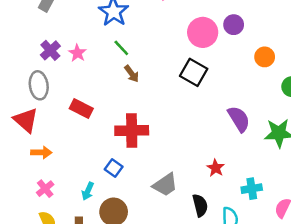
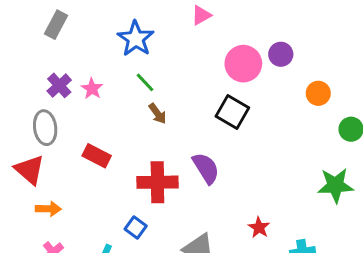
purple semicircle: (239, 119) -> (206, 168), moved

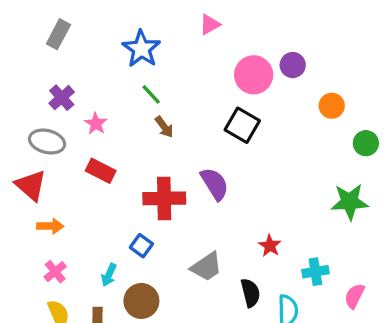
pink star: (92, 89) -> (96, 124), moved
gray ellipse: (45, 128) -> (47, 142), turned -68

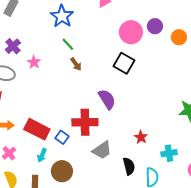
orange circle: (332, 106) -> (179, 37), moved
red rectangle: (101, 171) -> (37, 129), moved, size x1.4
red cross: (164, 198) -> (85, 122), moved

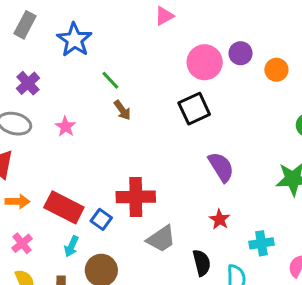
blue star: (62, 16) -> (74, 40), moved
pink star: (34, 62) -> (65, 127), moved
black square: (124, 63) -> (194, 109), turned 35
purple semicircle: (107, 99) -> (221, 167), moved

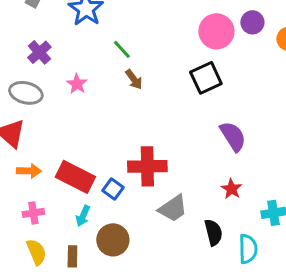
pink star: (65, 127) -> (77, 84), moved
pink cross: (22, 243) -> (33, 213), turned 30

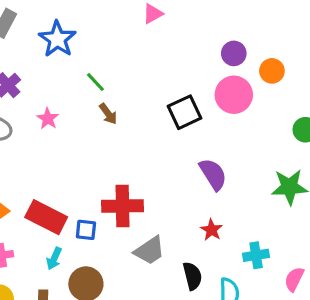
pink circle: (216, 31) -> (234, 95), moved
blue square: (113, 189) -> (86, 230), turned -30

